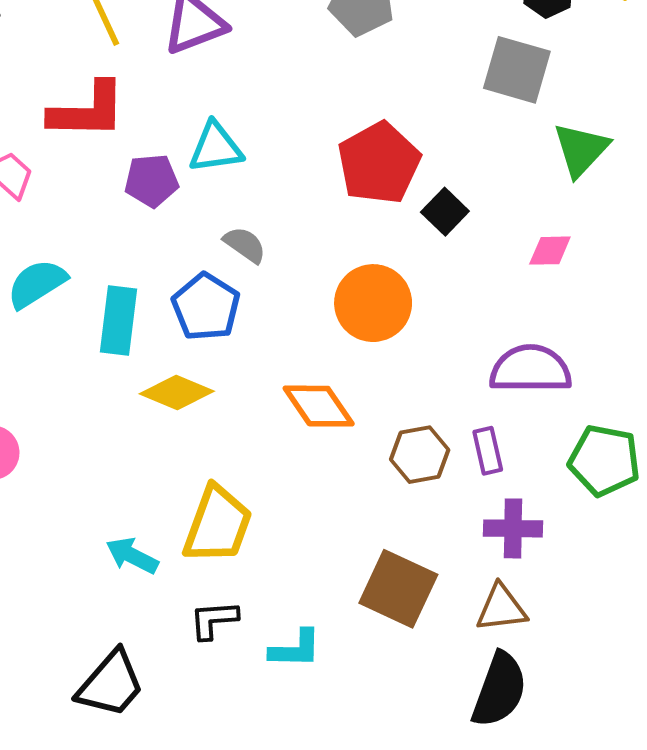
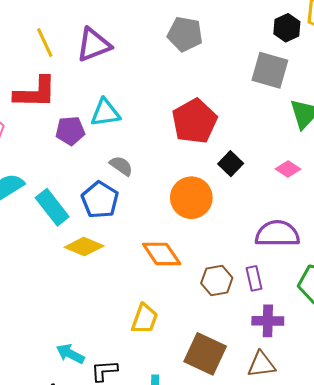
black square: (445, 212) -> (231, 164), moved
pink diamond: (550, 251) -> (288, 169), turned 35
cyan rectangle: (118, 321) -> (52, 207), turned -45
yellow trapezoid: (218, 525) -> (145, 319), moved, size x0.7
cyan arrow: (132, 556) -> (70, 354), moved

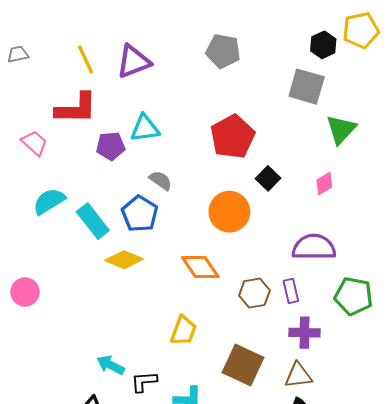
pink diamond: (288, 169) -> (324, 184), turned -65

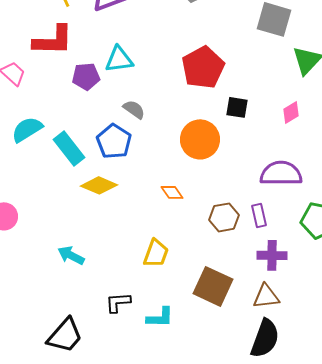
black square: (268, 178) -> (237, 107), turned -35
orange diamond: (200, 267) -> (172, 192), size x0.6
cyan arrow: (111, 365) -> (71, 255), moved

